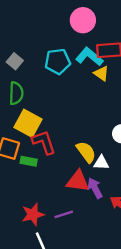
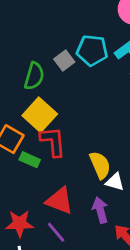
gray square: (15, 61) -> (64, 60), moved
red triangle: (78, 181) -> (60, 201), moved
purple line: (64, 214) -> (56, 232), turned 54

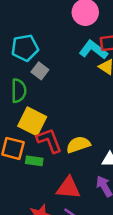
cyan pentagon: (92, 50) -> (25, 48), moved
yellow semicircle: (100, 165) -> (78, 145), moved, turned -70

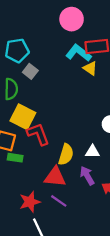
yellow semicircle: (78, 145) -> (66, 154), moved, turned 125
green rectangle: (34, 161) -> (15, 158), moved

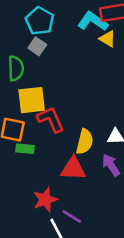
cyan pentagon: (17, 51) -> (40, 21), moved, turned -30
yellow square: (23, 117) -> (32, 100), turned -30
purple line: (59, 201) -> (72, 216), moved

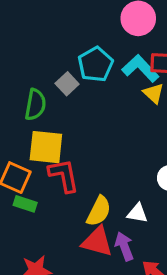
cyan pentagon: (40, 21) -> (95, 64), moved
red triangle: (73, 169) -> (97, 242), moved

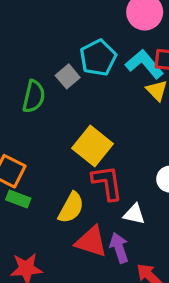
yellow square: (46, 147) -> (92, 146), moved, turned 30
red L-shape: (64, 175) -> (107, 183), moved
yellow semicircle: (99, 211) -> (71, 208), moved

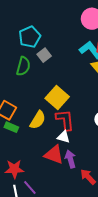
cyan pentagon: (98, 58) -> (30, 37), moved
yellow semicircle: (71, 208) -> (38, 120), moved
white triangle: (134, 214) -> (64, 137), moved

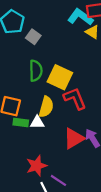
green semicircle: (23, 66) -> (36, 71), moved
white triangle: (64, 137) -> (37, 122), moved
red triangle: (54, 155) -> (74, 138), turned -35

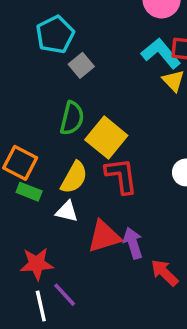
white triangle: (37, 122) -> (67, 211), moved

